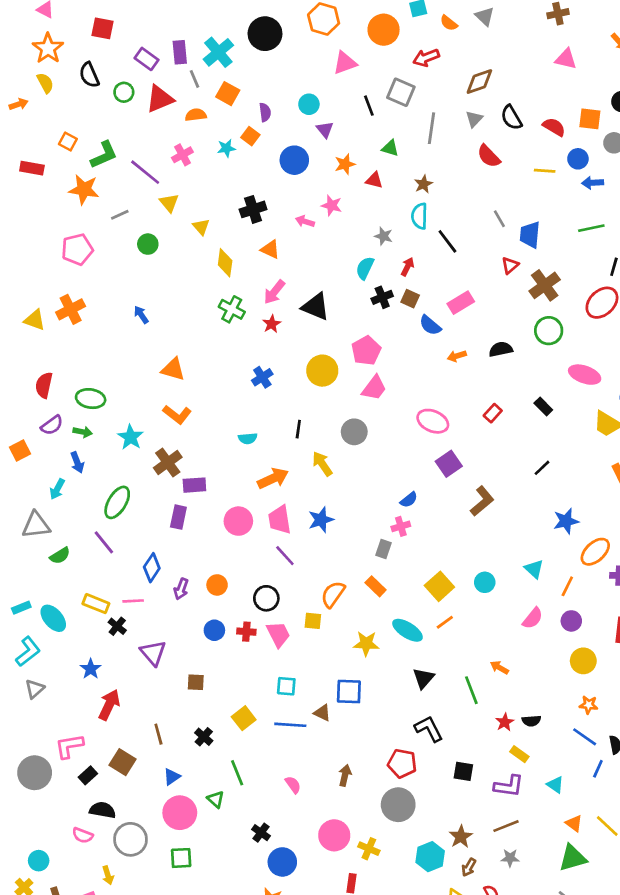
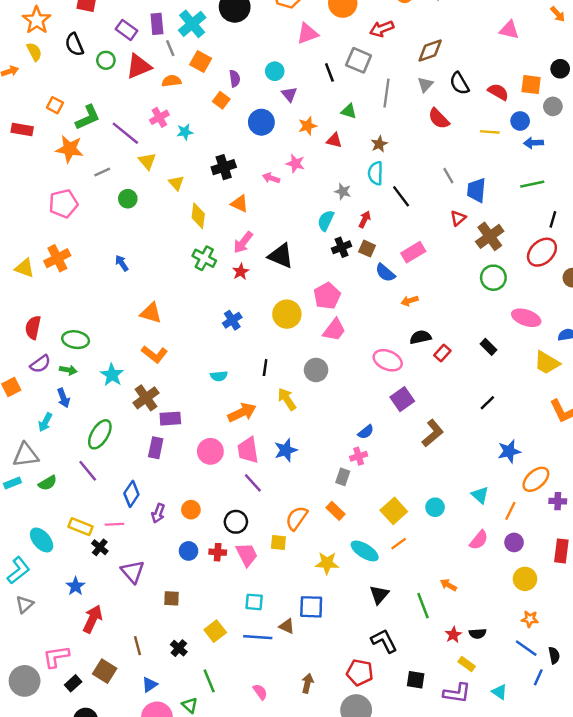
cyan star: (226, 148) -> (185, 132), moved
black semicircle: (501, 349) -> (420, 337), moved
cyan rectangle: (21, 608) -> (12, 483), moved

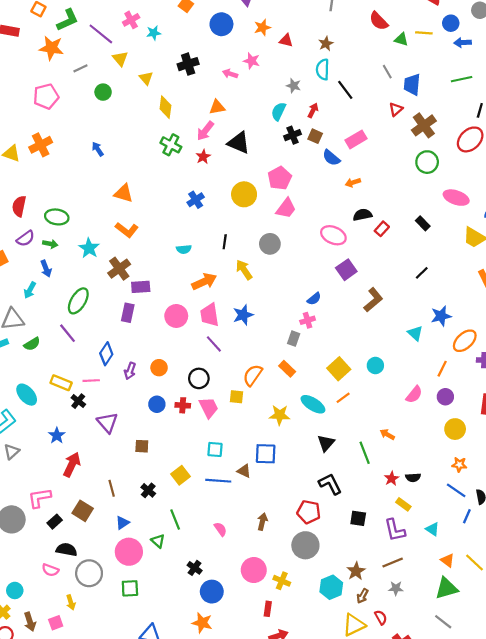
green triangle: (349, 111) -> (401, 39), moved
orange triangle: (240, 204) -> (217, 107), moved, turned -35
cyan triangle: (480, 495) -> (415, 333), moved
purple L-shape: (457, 693) -> (395, 530), turned 70

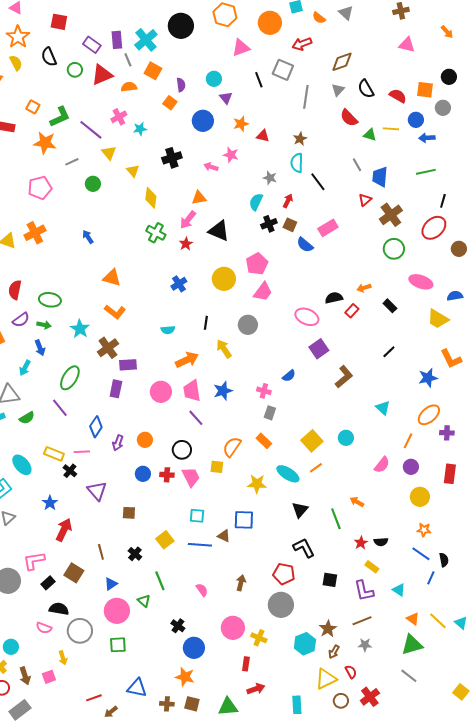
orange arrow: (353, 182) -> (364, 288), moved
blue star: (441, 316) -> (428, 378), moved
pink cross: (308, 320) -> (264, 391), moved, turned 32

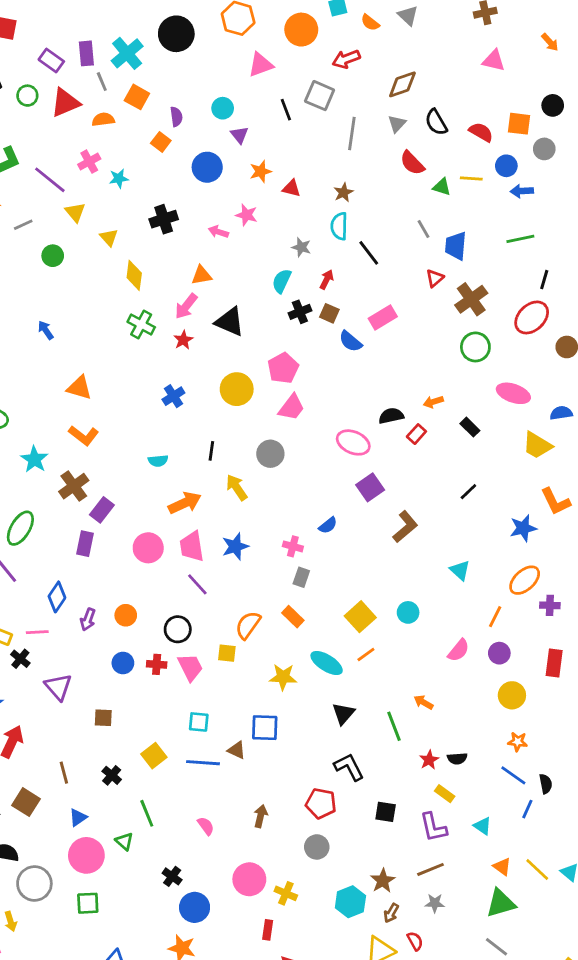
purple rectangle: (128, 365) -> (102, 510), turned -48
gray circle: (281, 605) -> (317, 847), size x0.7

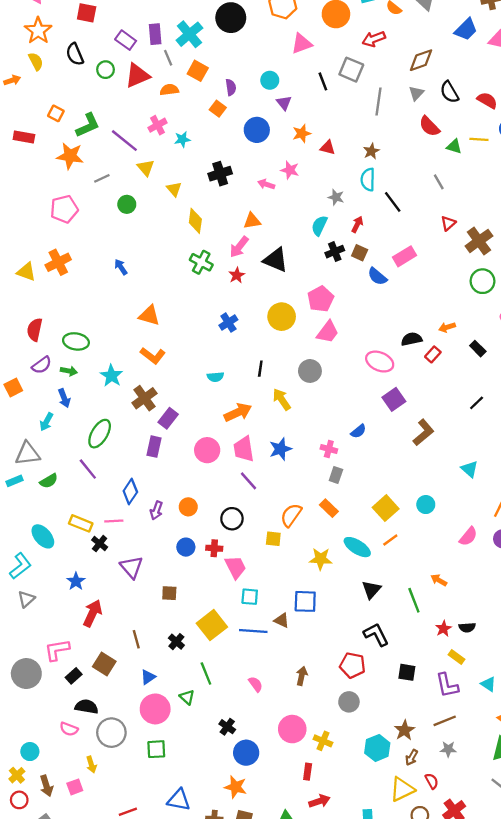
blue trapezoid: (456, 246) -> (466, 29), moved, turned -140
pink trapezoid: (190, 667) -> (236, 567), moved
yellow square: (154, 756) -> (212, 625), size x1.4

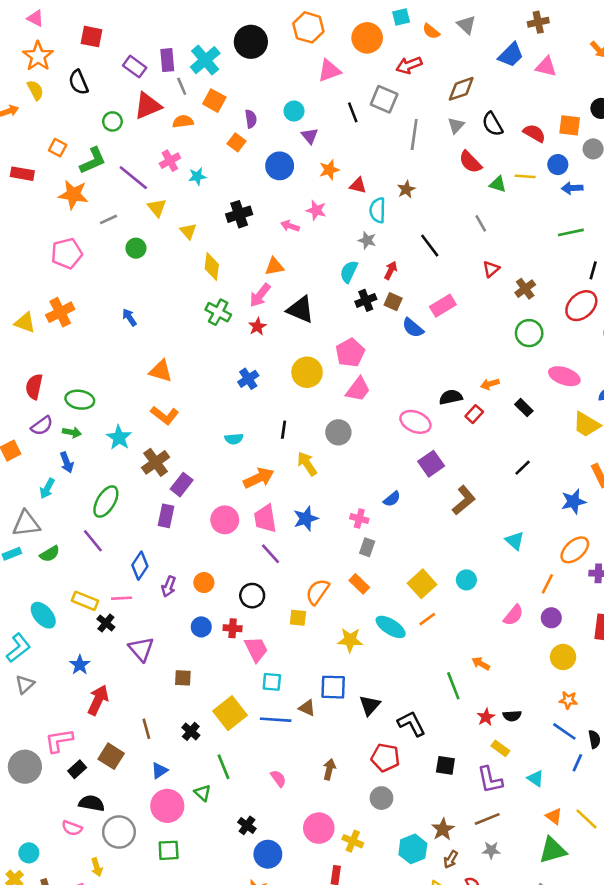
green circle: (106, 70) -> (112, 121), moved
cyan semicircle: (368, 180) -> (378, 210), moved
brown cross: (479, 241) -> (525, 289), size x0.7
black triangle: (371, 590) -> (370, 705), moved

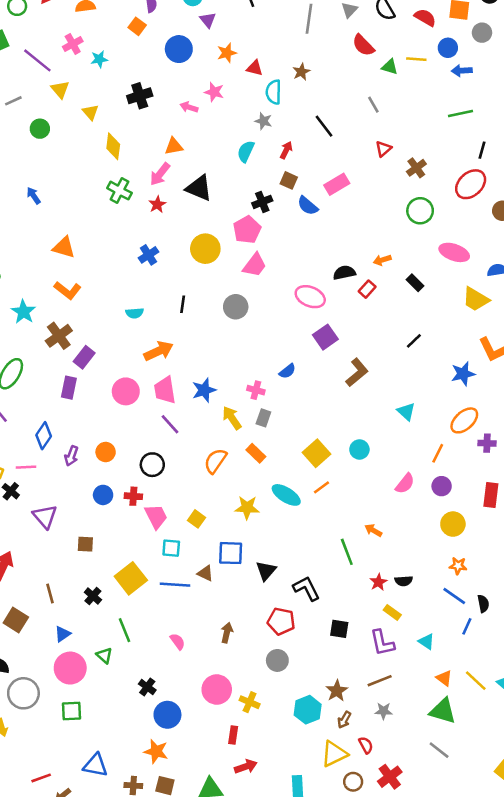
black cross: (366, 300) -> (262, 202), moved
yellow arrow: (307, 464) -> (232, 418), moved
yellow square: (298, 618) -> (197, 519), moved, turned 30
green triangle: (553, 850) -> (443, 711), turned 32

